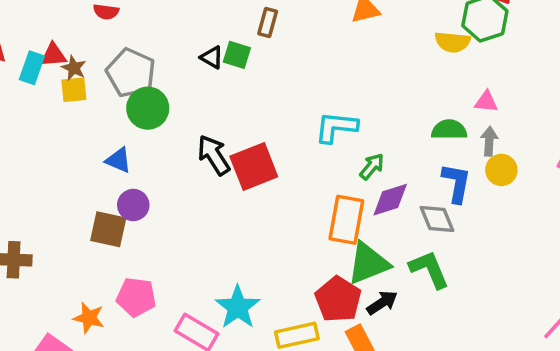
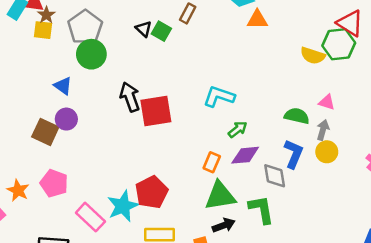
orange rectangle: (346, 220) -> (212, 162), size x0.6
red pentagon: (338, 299) -> (152, 192), moved

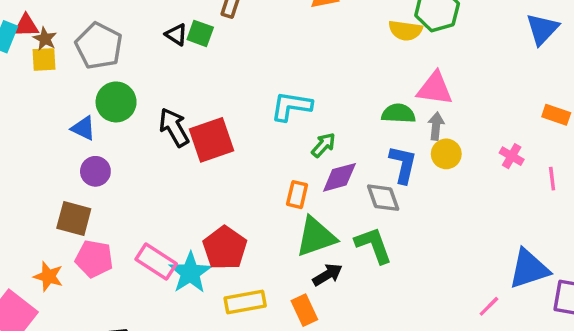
green circle: (91, 54) -> (116, 102), moved
pink triangle: (327, 102) -> (435, 89), size x1.6
brown square: (45, 132) -> (74, 219), moved
pink rectangle: (90, 217) -> (156, 262), moved

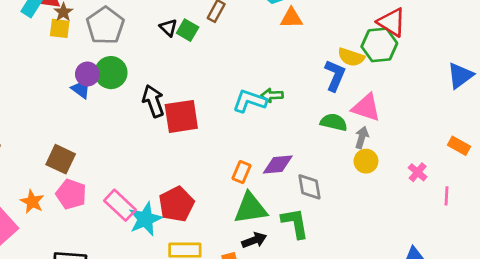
green arrow: (323, 145) -> (272, 95), moved, turned -145
blue L-shape: (403, 164) -> (335, 75), moved
purple circle: (95, 171) -> (87, 74), moved

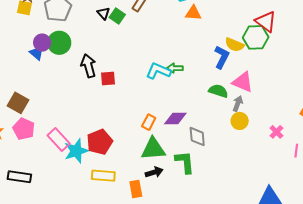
red square: (181, 116) -> (108, 78), size x0.6

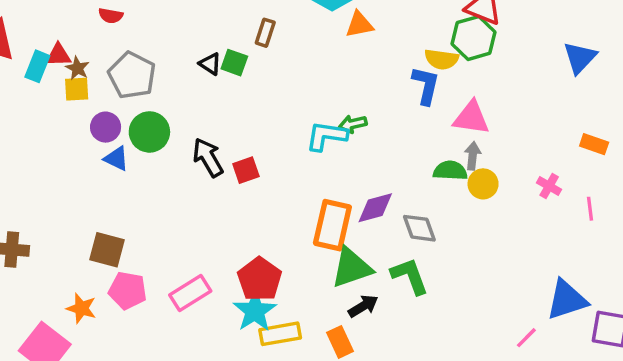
purple circle: (42, 43) -> (106, 127), moved
green semicircle: (218, 91) -> (450, 171), moved
orange rectangle: (149, 122) -> (332, 225), size x1.8
pink rectangle: (59, 140) -> (190, 293), turned -65
cyan star: (76, 151) -> (255, 311), moved

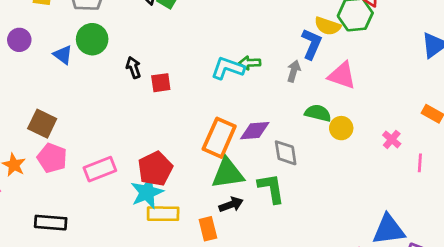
purple circle: (106, 127) -> (19, 40), moved
gray arrow: (473, 156) -> (294, 71), moved
black arrow: (208, 158) -> (133, 67), size x0.7

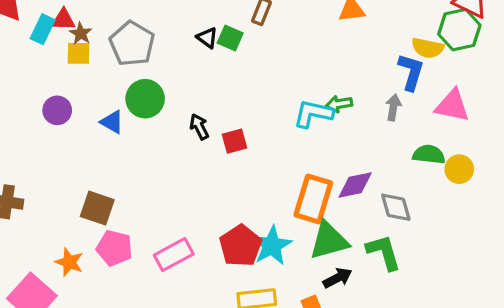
cyan star: (147, 192) -> (272, 246), moved

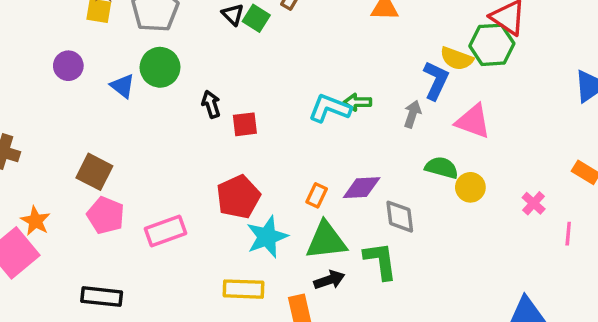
orange rectangle: (313, 199) -> (317, 195), size x0.5
red pentagon: (241, 246) -> (238, 197), moved
orange star: (69, 262) -> (35, 221), moved

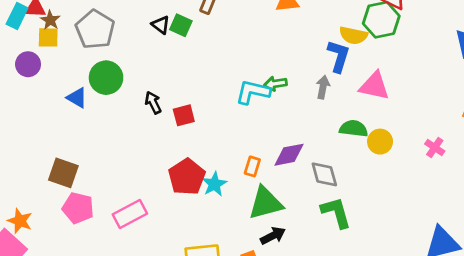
purple circle: (68, 66) -> (28, 64), moved
cyan star: (267, 237) -> (214, 184), moved, size x0.7
green L-shape: (380, 261) -> (336, 213), moved

